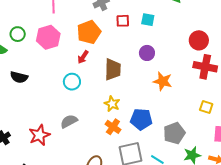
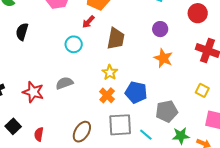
red circle: (199, 40) -> (198, 13), moved
purple circle: (147, 53) -> (160, 29), moved
black semicircle: (19, 77) -> (22, 32), turned 84
red star: (39, 135) -> (33, 92), turned 30

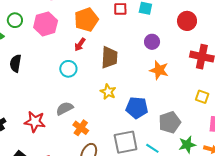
orange cross: (107, 95) -> (81, 128), moved

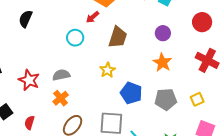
yellow square: (202, 97) -> (197, 99), turned 32
gray pentagon: (170, 122) -> (166, 99), moved
orange cross: (81, 128) -> (61, 98), moved

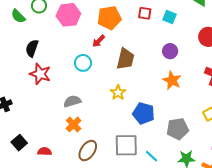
red star: (29, 80) -> (40, 74), moved
gray pentagon: (166, 99) -> (178, 129), moved
red semicircle: (29, 123) -> (45, 151), turned 80

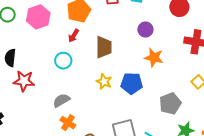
blue pentagon: (144, 113) -> (132, 83), moved

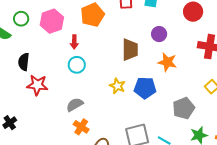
red arrow: (74, 36) -> (74, 42), moved, turned -32
brown trapezoid: (104, 47) -> (130, 50), moved

